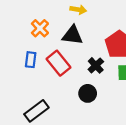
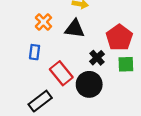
red rectangle: (59, 63) -> (61, 73), moved
black circle: (88, 93) -> (89, 84), size x1.5

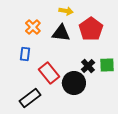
red pentagon: (119, 38) -> (91, 29), moved
black cross: (97, 58) -> (88, 66), moved

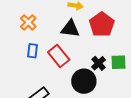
orange cross: (33, 27) -> (28, 22), moved
red rectangle: (49, 73) -> (59, 56), moved

